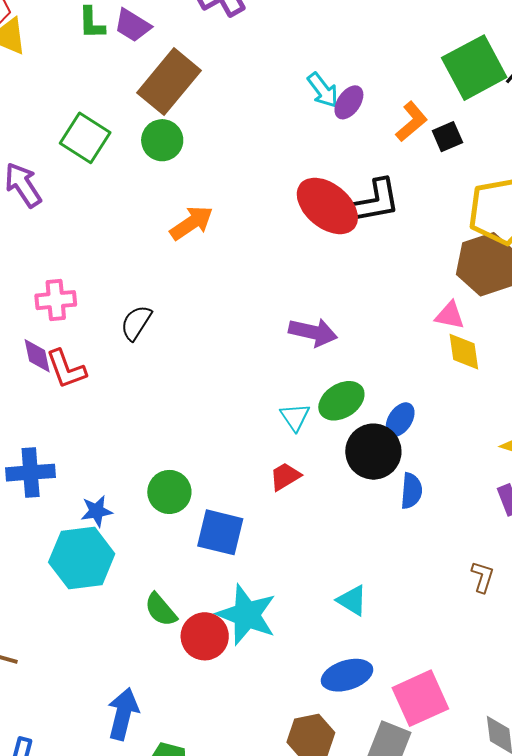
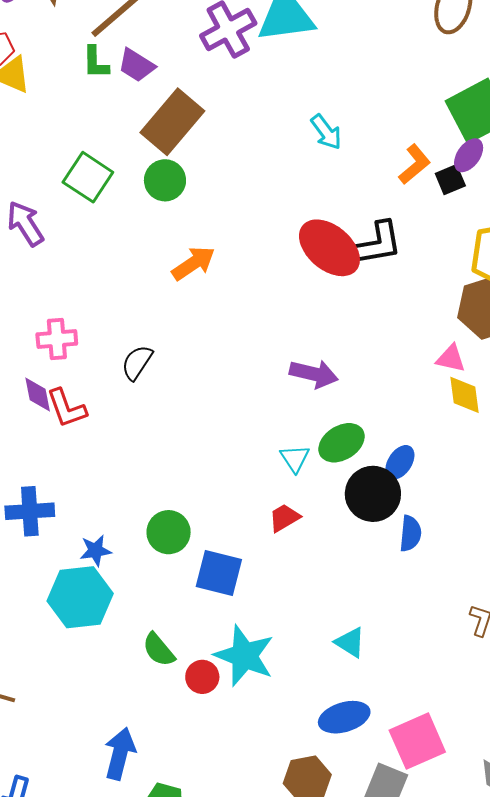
purple ellipse: (349, 102) -> (469, 155), moved
red circle: (205, 636) -> (202, 677), size x0.7

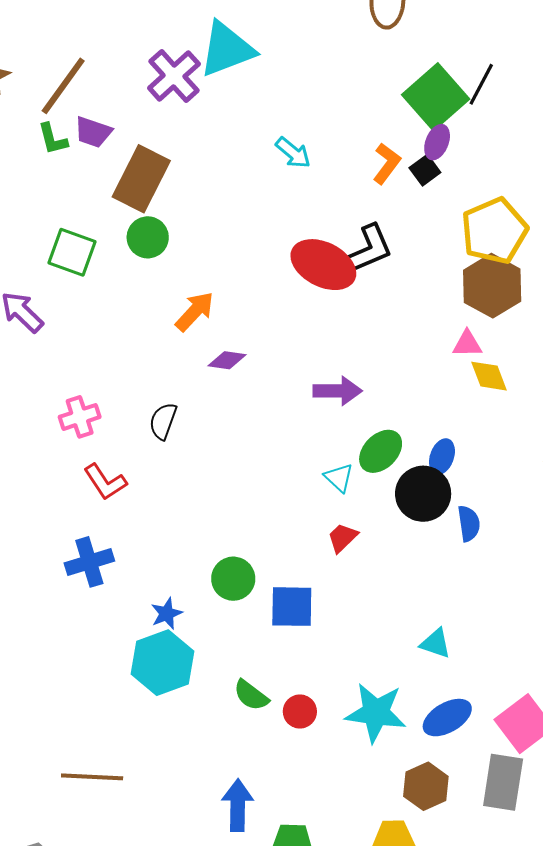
purple diamond: (38, 394) -> (227, 360), moved, turned -57
blue cross: (30, 511) -> (89, 562), moved
cyan star: (244, 656) -> (376, 713), moved

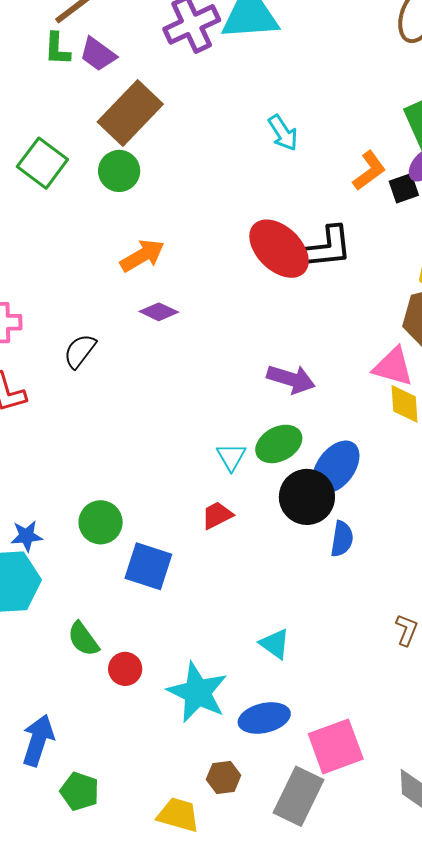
pink triangle: (467, 344) -> (393, 367), size x1.4
purple arrow: (338, 391) -> (291, 379), moved
blue ellipse: (442, 457) -> (336, 467), size x1.6
brown hexagon: (426, 786) -> (224, 777), size x0.7

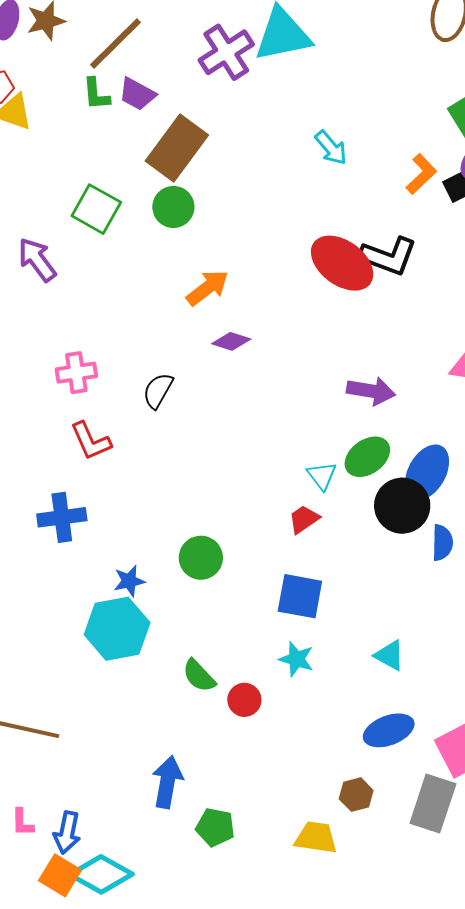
black L-shape: (326, 248) -> (388, 256), turned 34
red trapezoid: (217, 515) -> (304, 519), moved
blue square: (148, 566) -> (300, 596), moved
cyan star: (197, 692) -> (296, 659), moved, size x0.6

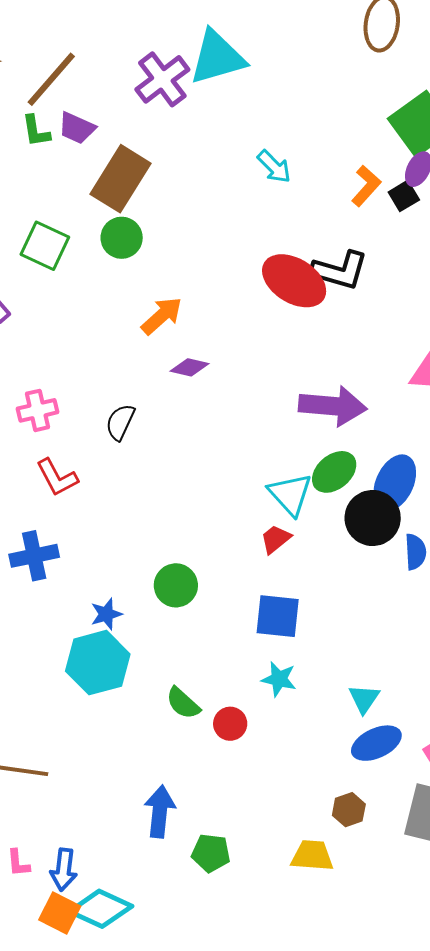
purple arrow: (371, 391) -> (333, 406), size x1.4
cyan triangle: (322, 476) -> (290, 494), size x1.5
cyan triangle: (390, 655) -> (364, 699), moved, turned 40

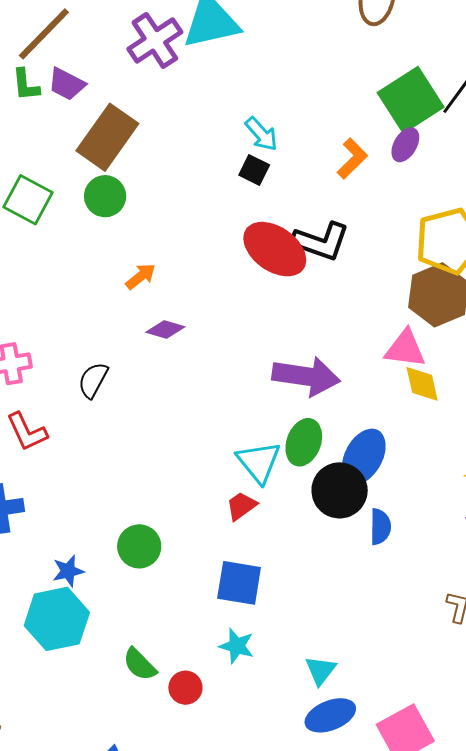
black square: (404, 196) -> (254, 170), moved, turned -36
orange arrow: (162, 316) -> (141, 276), size x0.7
green ellipse: (334, 472) -> (304, 442), turned -33

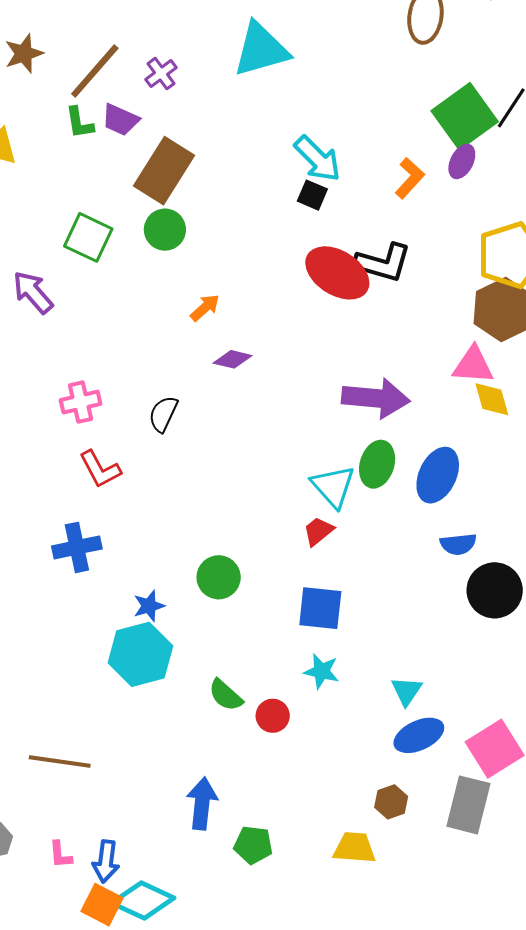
purple cross: (155, 40) -> (161, 74), moved, size x0.6
cyan arrow: (261, 134) -> (318, 159), size x1.4
black circle: (340, 490) -> (495, 590), moved
blue semicircle: (380, 527) -> (458, 544), turned 87

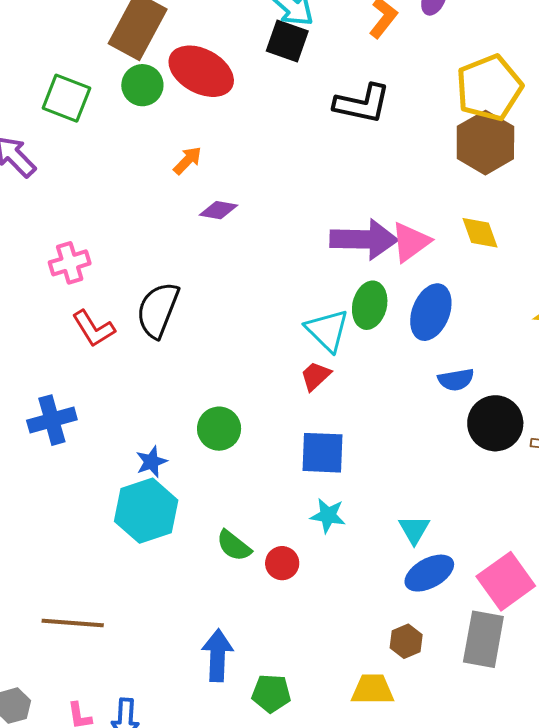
black square: (312, 195) -> (287, 41), size x1.4
red ellipse: (337, 273) -> (201, 71), moved
pink triangle: (473, 365) -> (411, 242), moved, turned -36
black semicircle: (163, 414) -> (158, 310), moved, size x1.5
blue cross: (77, 547) -> (52, 420), moved

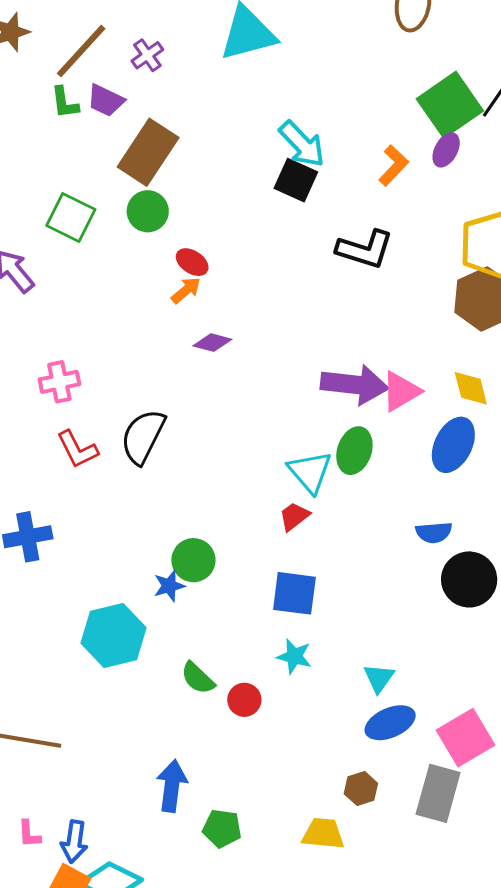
red ellipse: (201, 71) -> (192, 262), moved, size x0.5
blue ellipse: (431, 312) -> (453, 445), moved
blue star: (151, 462) -> (169, 586), moved

